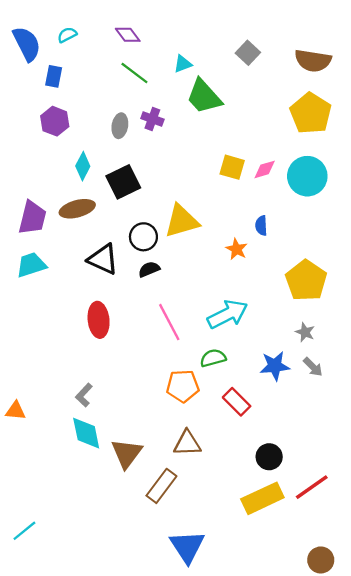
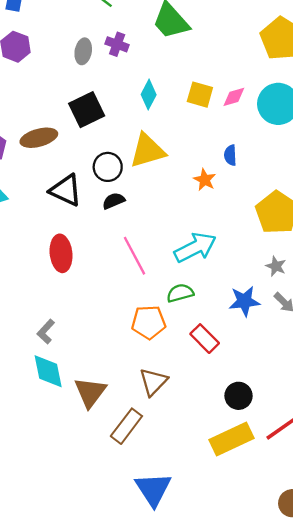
cyan diamond: (83, 166) -> (149, 95), moved
brown triangle: (187, 443) -> (153, 382), turned -44

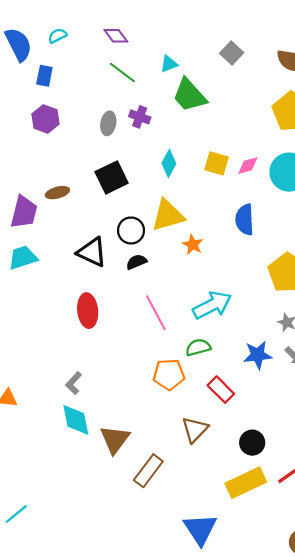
brown ellipse: (39, 138) -> (57, 193), moved, size x0.7
blue semicircle: (230, 155) -> (245, 220), size x1.6
orange star: (205, 180) -> (193, 245), moved
brown triangle: (153, 382) -> (195, 430), moved
blue triangle: (153, 489) -> (200, 529), moved

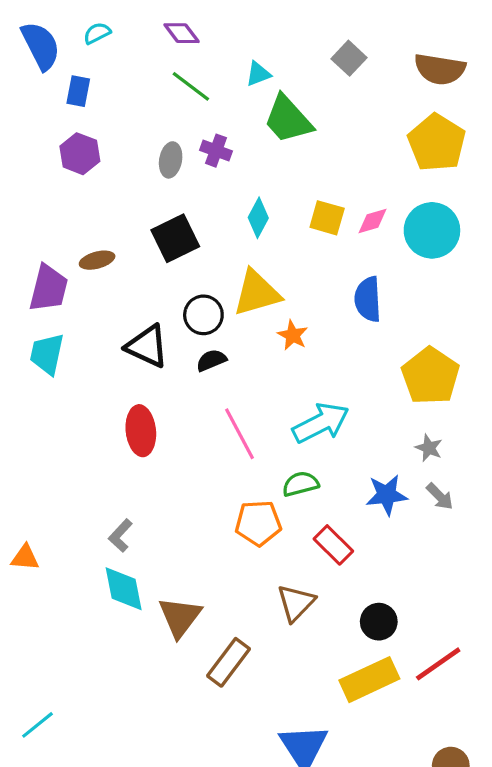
cyan trapezoid: (23, 258) -> (47, 354), turned -60

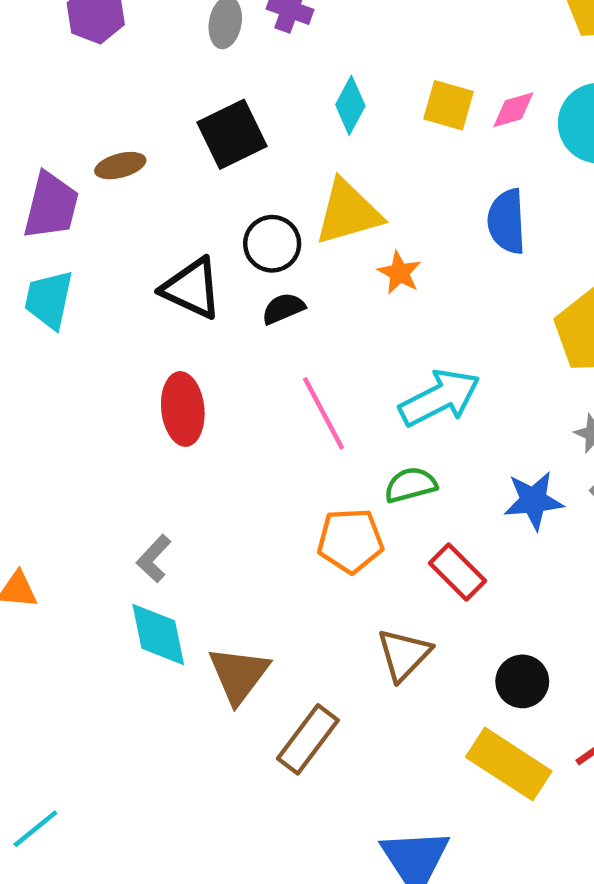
yellow rectangle: (369, 680) -> (509, 764), turned 58

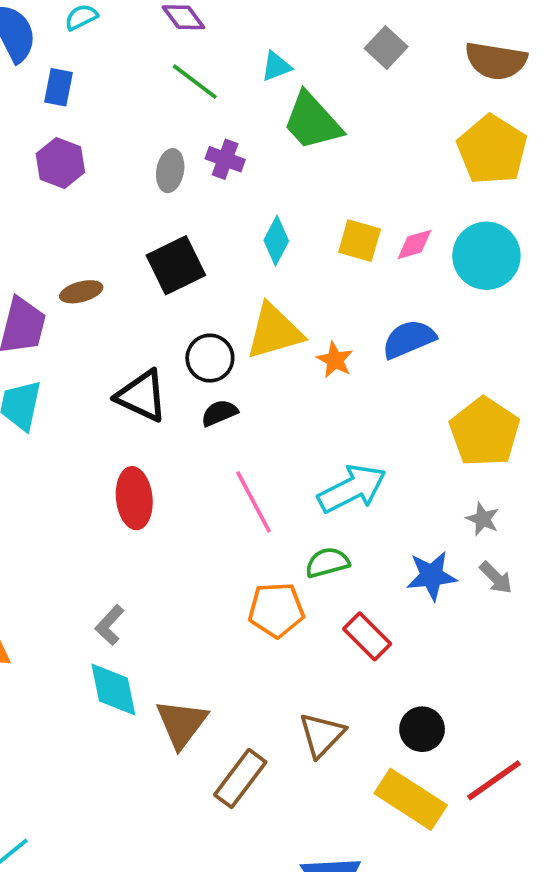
blue semicircle: (507, 221) -> (409, 339), turned 70
orange star: (399, 273) -> (335, 360), moved
brown triangle: (404, 655) -> (322, 735), moved

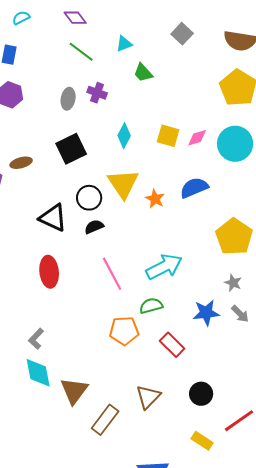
green trapezoid: (312, 121) -> (143, 73), size x0.6
yellow triangle: (274, 332) -> (123, 184), turned -48
yellow rectangle: (411, 799) -> (202, 441), moved, size x0.6

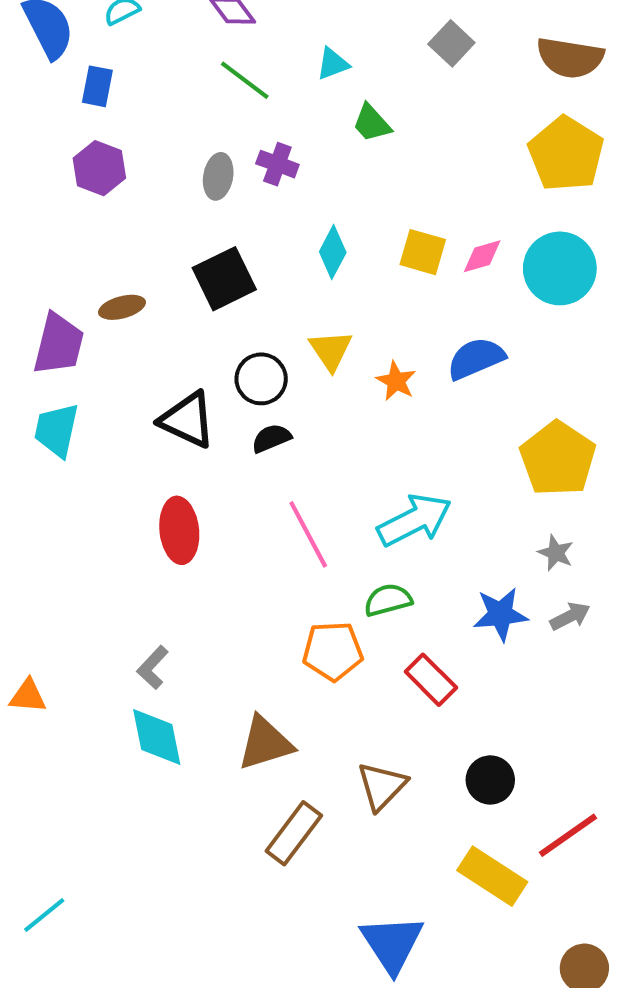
yellow triangle: (123, 184) -> (331, 350), size x0.7
gray arrow: (240, 314) -> (570, 616), turned -72
brown triangle: (74, 391) -> (265, 743), moved, turned 36
yellow rectangle: (202, 441) -> (492, 876), size x1.5

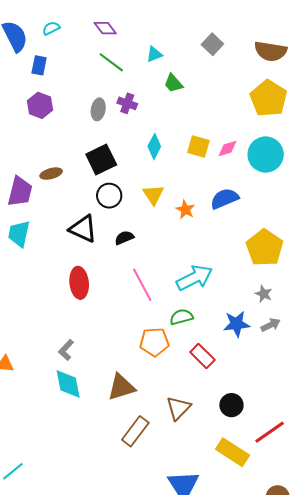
black circle: (261, 379) -> (109, 196), moved

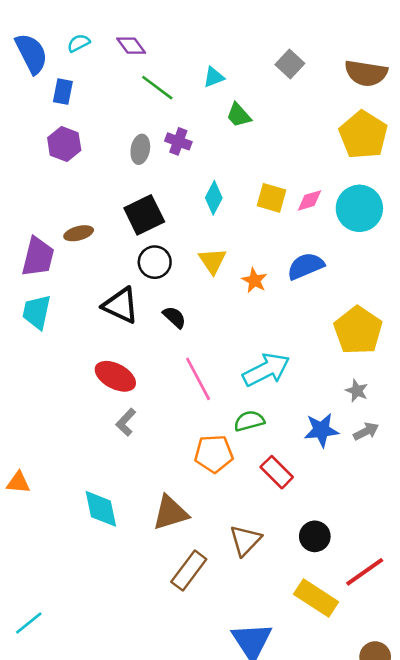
purple diamond: (105, 28) -> (131, 46), moved
black semicircle: (124, 238) -> (174, 317), turned 66
red ellipse: (79, 283) -> (115, 376), turned -56
gray L-shape: (66, 350) -> (126, 422), moved

